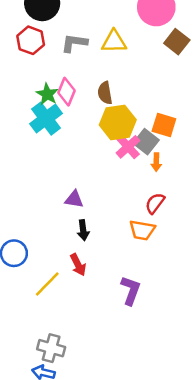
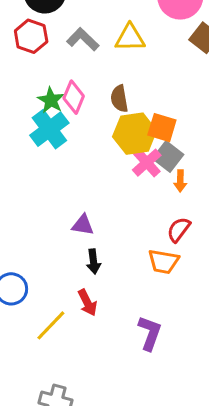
gray L-shape: (74, 43) -> (83, 39), turned 36
orange square: (164, 125) -> (162, 128), moved

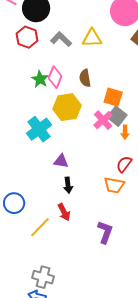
cyan cross: (49, 129) -> (39, 129), moved
yellow hexagon: (135, 134) -> (67, 107), moved

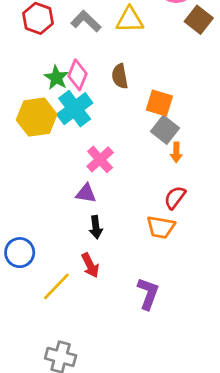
yellow hexagon: (67, 107) -> (37, 117), moved
pink cross: (103, 120) -> (100, 159), moved
cyan cross: (39, 129) -> (75, 109), moved

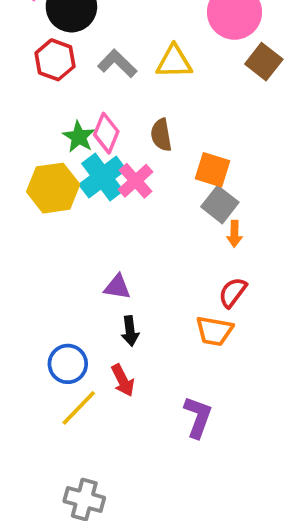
pink cross: (100, 159) -> (136, 181), moved
blue circle: (20, 253) -> (68, 364), moved

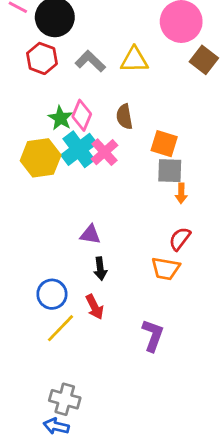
gray square: (220, 205) -> (170, 171), turned -36

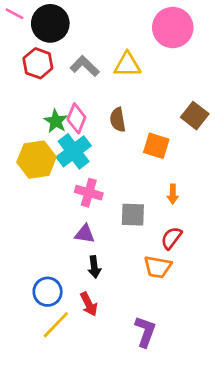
brown square: (204, 60) -> (195, 116), moved
pink cross: (105, 152) -> (89, 193), moved, turned -32
gray square: (170, 171) -> (133, 215), moved

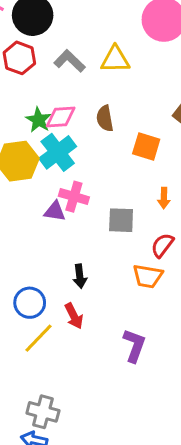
pink diamond: (76, 118) -> (61, 117), turned 64
purple triangle: (85, 234) -> (55, 211), moved

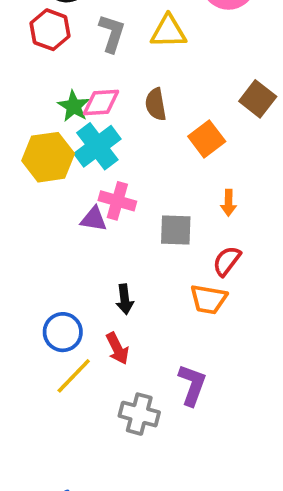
gray L-shape: (69, 61) -> (112, 33), turned 64
orange square: (146, 146) -> (207, 139), turned 36
gray cross: (43, 412) -> (139, 414), moved

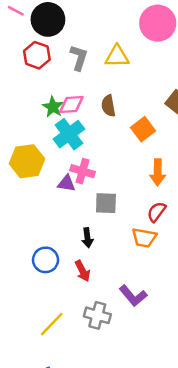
yellow hexagon: (48, 157) -> (27, 161), moved
orange arrow: (229, 203) -> (158, 172), size x1.5
gray square: (176, 230) -> (106, 203), moved
yellow line: (74, 376) -> (52, 324), moved
purple L-shape: (192, 385) -> (133, 296), turned 120

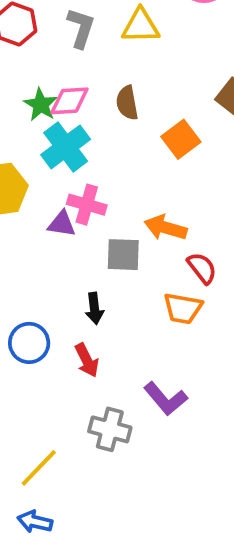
orange arrow: (158, 172) -> (166, 228), moved, turned 105
red semicircle: (156, 212) -> (202, 268), turned 105
yellow line: (52, 324) -> (39, 468), moved

